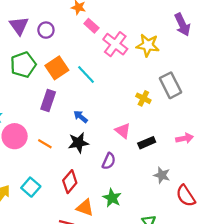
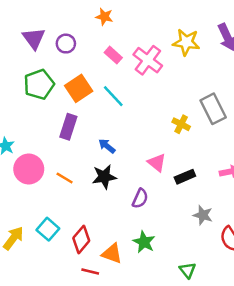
pink rectangle: (91, 26) -> (113, 55), moved
yellow star: (148, 45) -> (186, 42), moved
red diamond: (70, 182) -> (81, 239), moved

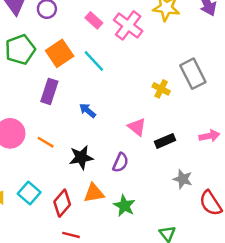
black star: (104, 177) -> (81, 157), moved
orange triangle: (112, 254) -> (94, 193), moved, turned -30

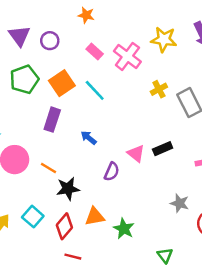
yellow cross: (161, 89) -> (159, 89), moved, turned 35
black rectangle: (165, 141) -> (163, 149), moved
black star: (81, 157) -> (68, 189), moved
purple semicircle: (121, 163) -> (112, 172), moved

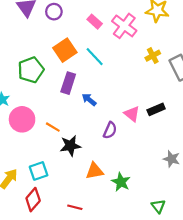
green pentagon: (24, 79) -> (31, 70), moved
purple rectangle: (52, 120) -> (68, 83), moved
cyan square: (33, 217) -> (39, 171), turned 30
red diamond: (64, 226) -> (33, 200), moved

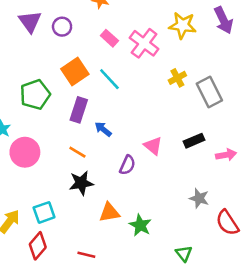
black rectangle: (156, 109) -> (194, 141), moved
orange line: (53, 127) -> (77, 152), moved

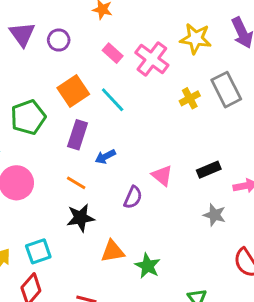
gray rectangle: (209, 92) -> (226, 90), moved
blue arrow: (103, 129) -> (105, 157), turned -66
gray star: (199, 198) -> (215, 215), moved

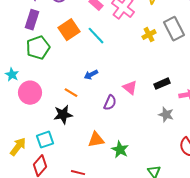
purple rectangle: (78, 135) -> (32, 20), moved
black star: (81, 218) -> (63, 115), moved

